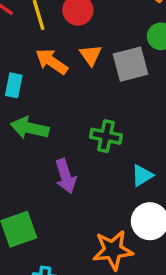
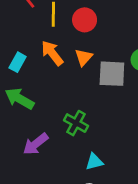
purple arrow: (66, 176) -> (36, 144), turned 52

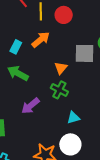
orange arrow: (52, 53) -> (41, 40), turned 90
orange triangle: (84, 57) -> (61, 68), moved

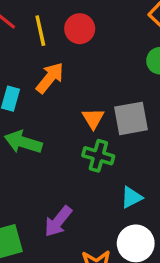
gray square: (85, 53) -> (131, 118), moved
purple arrow: (30, 106) -> (58, 221), moved

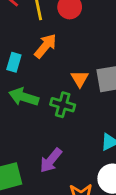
green cross: (98, 156) -> (63, 105), moved

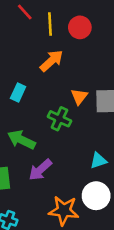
cyan rectangle: (14, 62) -> (18, 93), moved
green arrow: (24, 97) -> (21, 140), moved

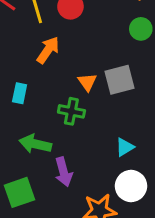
purple arrow: (40, 170) -> (64, 172), turned -50

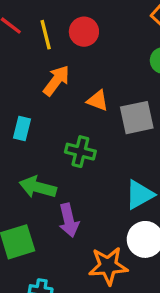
orange triangle: (87, 82) -> (98, 101), moved, turned -36
cyan triangle: (125, 147) -> (140, 195), size x1.4

